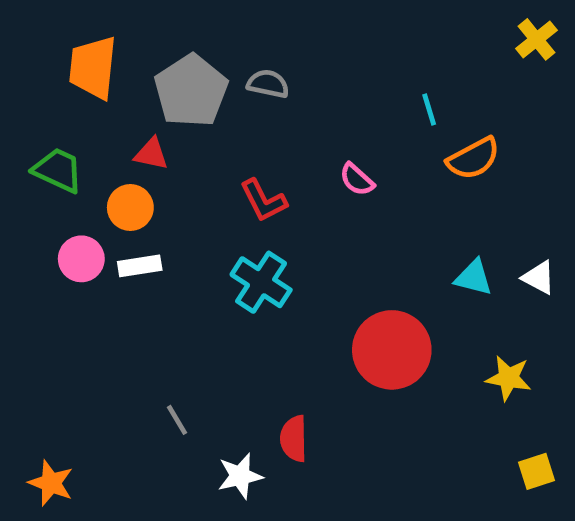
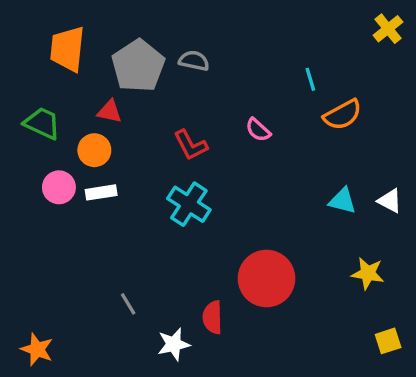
red circle: (392, 350) -> (267, 278), moved

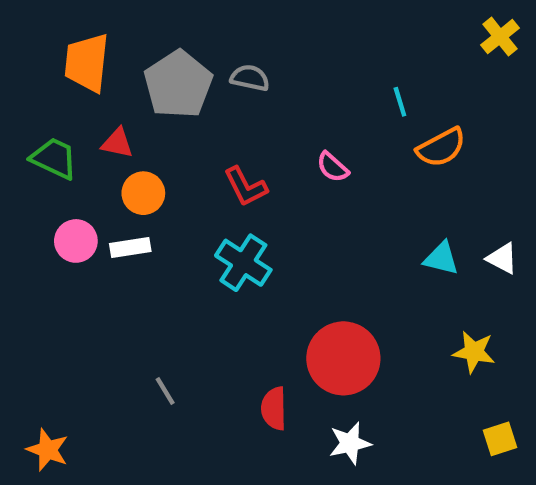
red triangle: (110, 111) -> (117, 143), moved
orange circle: (94, 150) -> (143, 193), moved
white star: (174, 344) -> (350, 443), moved

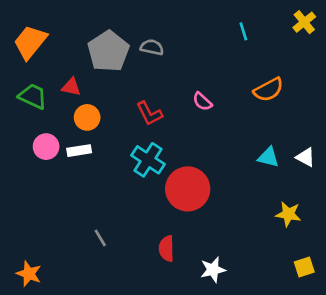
orange trapezoid: (87, 63) -> (30, 42), moved, turned 33
cyan line: (400, 102) -> (243, 31), moved
red circle: (343, 358) -> (188, 189), moved

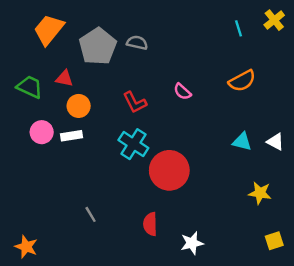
cyan line: (243, 31) -> (238, 28), moved
orange trapezoid: (30, 42) -> (49, 30), moved

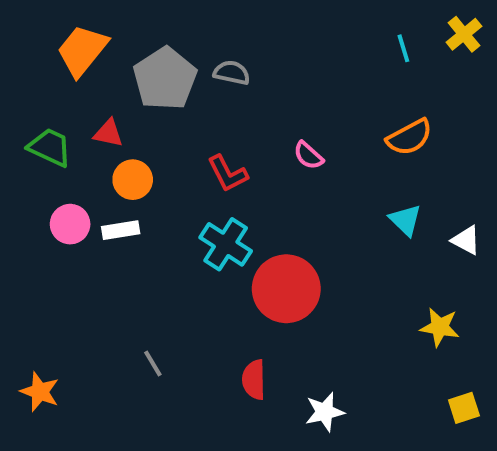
cyan triangle: (242, 142) -> (405, 220), moved, turned 30
orange star: (26, 247) -> (40, 392), moved

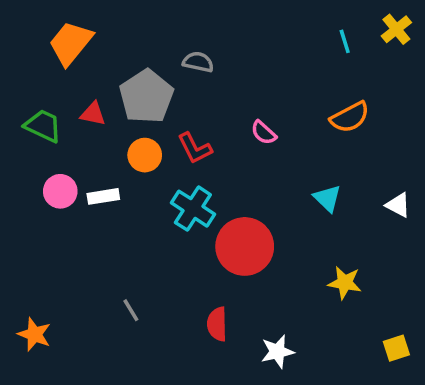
gray pentagon: (165, 79) -> (146, 96), moved
orange circle: (133, 180) -> (145, 155), moved
cyan triangle: (405, 220) -> (327, 198), moved
yellow star: (440, 327) -> (345, 283), moved

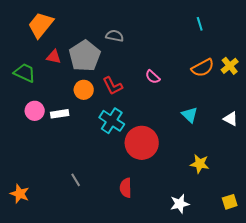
yellow cross: (396, 29) -> (230, 66), moved
red triangle: (93, 114) -> (54, 57), moved
white star: (277, 352) -> (180, 204), moved

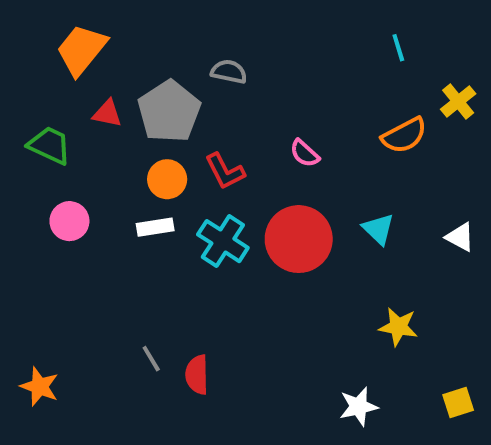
yellow cross: (230, 66) -> (458, 102), moved
white rectangle: (60, 114) -> (155, 227), moved
red circle: (142, 143) -> (299, 239), moved
red semicircle: (126, 188) -> (197, 375), moved

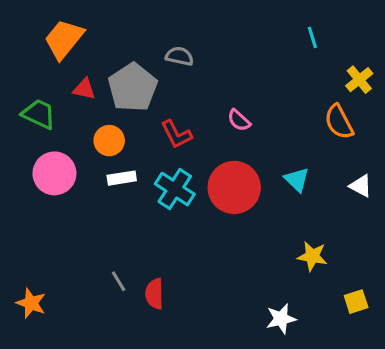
orange semicircle: (404, 135) -> (339, 122), moved, turned 90
orange circle: (167, 179) -> (109, 141), moved
pink circle: (69, 221) -> (54, 173), size x1.4
yellow square: (458, 402) -> (356, 302), moved

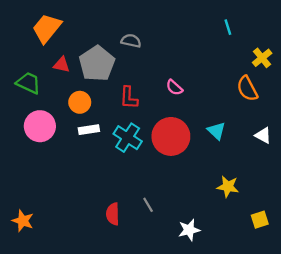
red L-shape: (176, 134) -> (129, 98), turned 30
gray line: (119, 281) -> (148, 205), moved
white star: (281, 319) -> (189, 230), moved

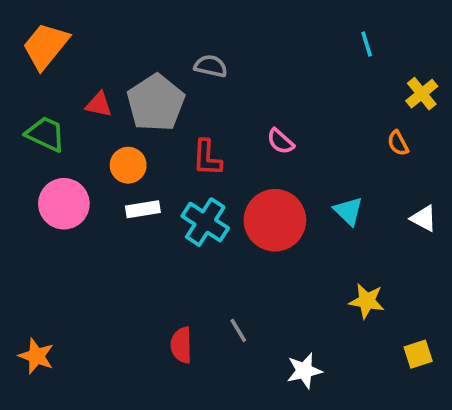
orange trapezoid: (47, 28) -> (46, 46), moved
orange semicircle: (247, 89) -> (398, 143), size x0.6

